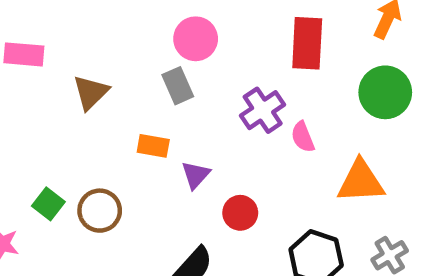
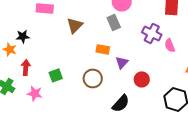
purple cross: (263, 110) -> (152, 33), turned -30
green square: (48, 204) -> (56, 75), turned 32
brown circle: (100, 211) -> (93, 78), moved

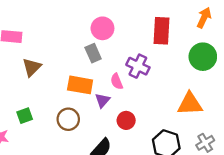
brown triangle: (75, 25) -> (32, 67), moved
pink semicircle: (170, 45) -> (117, 81), moved
orange rectangle: (103, 49) -> (80, 85), size x1.5

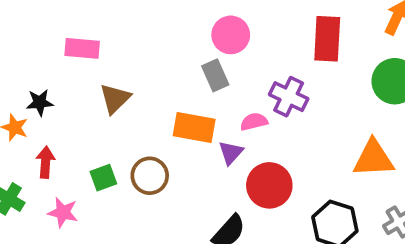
pink semicircle: (117, 81) -> (254, 122), turned 98
brown circle: (68, 119) -> (150, 176), moved
red circle: (126, 120) -> (269, 185), size x1.5

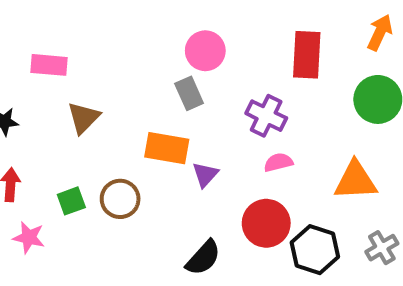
pink semicircle: (254, 122) -> (278, 162), moved
red circle: (269, 185) -> (266, 223), moved

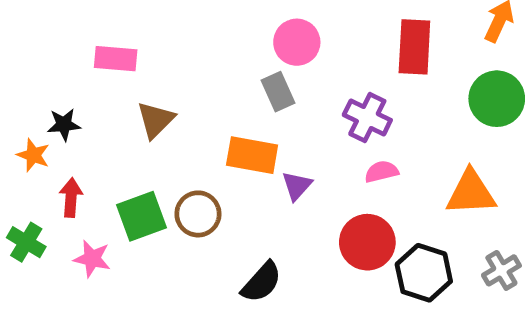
green square: (71, 201) -> (142, 216), size x1.5
black semicircle: (203, 258) -> (261, 282), moved

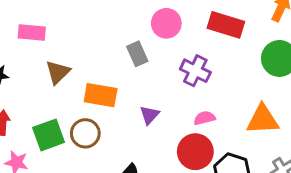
pink circle: (297, 42) -> (166, 23), moved
red rectangle: (414, 47) -> (226, 25), turned -76
orange rectangle: (252, 155) -> (101, 95), moved
pink semicircle: (381, 172) -> (205, 118), moved

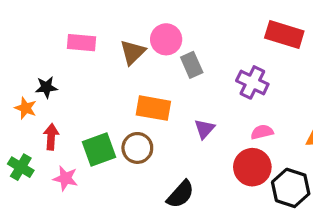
pink circle: (166, 23) -> (166, 39), moved
brown triangle: (58, 72) -> (133, 52), moved

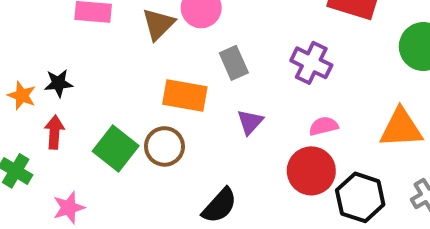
gray rectangle: (192, 65) -> (234, 63), moved
black star: (46, 87) -> (58, 83), moved
green square: (99, 150) -> (116, 148), turned -32
pink star: (65, 178) -> (69, 208), moved, turned -30

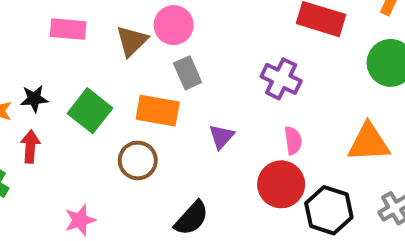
gray rectangle: (234, 63) -> (188, 73), moved
pink semicircle: (324, 126) -> (293, 141), turned 96
green square: (116, 148) -> (90, 111), moved
pink star: (69, 208) -> (80, 220), moved

